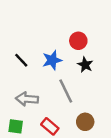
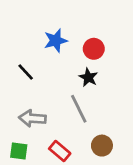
blue star: (52, 60) -> (56, 41), moved
black star: (85, 65) -> (88, 77), moved

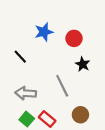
black star: (88, 77) -> (83, 64), moved
green square: (19, 151) -> (27, 119), moved, turned 32

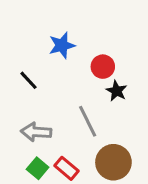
red circle: (74, 38) -> (103, 67), moved
brown circle: (80, 115) -> (113, 162), size x1.5

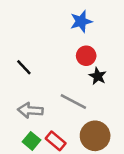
blue star: (62, 45) -> (81, 21), moved
gray line: (88, 121) -> (73, 101), turned -36

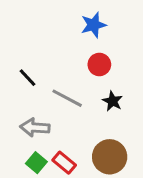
black star: (98, 76) -> (113, 101), moved
gray line: (73, 101) -> (67, 98), moved

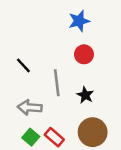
gray line: (67, 98) -> (57, 83), turned 55
black star: (113, 101) -> (85, 95), moved

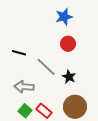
black line: (23, 65) -> (19, 53), turned -32
gray line: (57, 83) -> (46, 67), turned -40

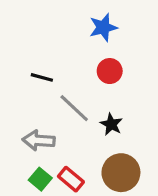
black line: (19, 53) -> (42, 77), moved

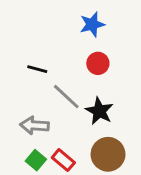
black star: (111, 124) -> (99, 111), size x1.4

